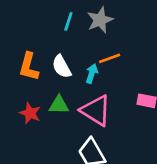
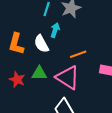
orange line: (110, 58) -> (78, 54), moved
cyan arrow: (92, 73) -> (55, 30), moved

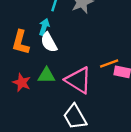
cyan arrow: (55, 30) -> (44, 27), moved
orange line: (78, 54) -> (109, 64), moved

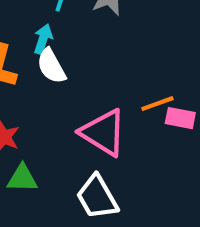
green triangle: (47, 75) -> (22, 178), moved

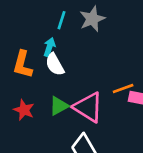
green triangle: (22, 178) -> (59, 106), moved, turned -30

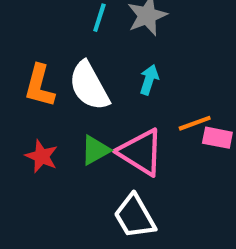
cyan arrow: (49, 47) -> (149, 80), moved
white semicircle: (55, 64) -> (89, 86), size x1.4

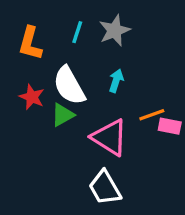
orange L-shape: (39, 86) -> (30, 43), moved
green triangle: (95, 150) -> (63, 115), moved
red star: (42, 156) -> (32, 97), moved

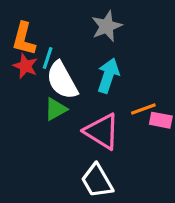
cyan line: (77, 32) -> (48, 58), moved
cyan arrow: (116, 81) -> (108, 76), size x1.5
red star: (32, 97) -> (25, 66), moved

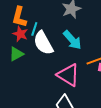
cyan arrow: (108, 76) -> (72, 40), turned 120
green triangle: (56, 109) -> (16, 54), moved

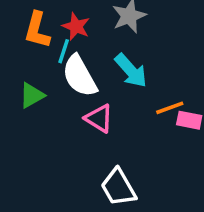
red star: (20, 34) -> (76, 26), moved
pink triangle: (68, 75) -> (99, 118), moved, size x0.7

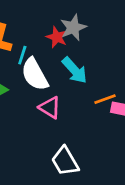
red star: (76, 26) -> (57, 37), moved

